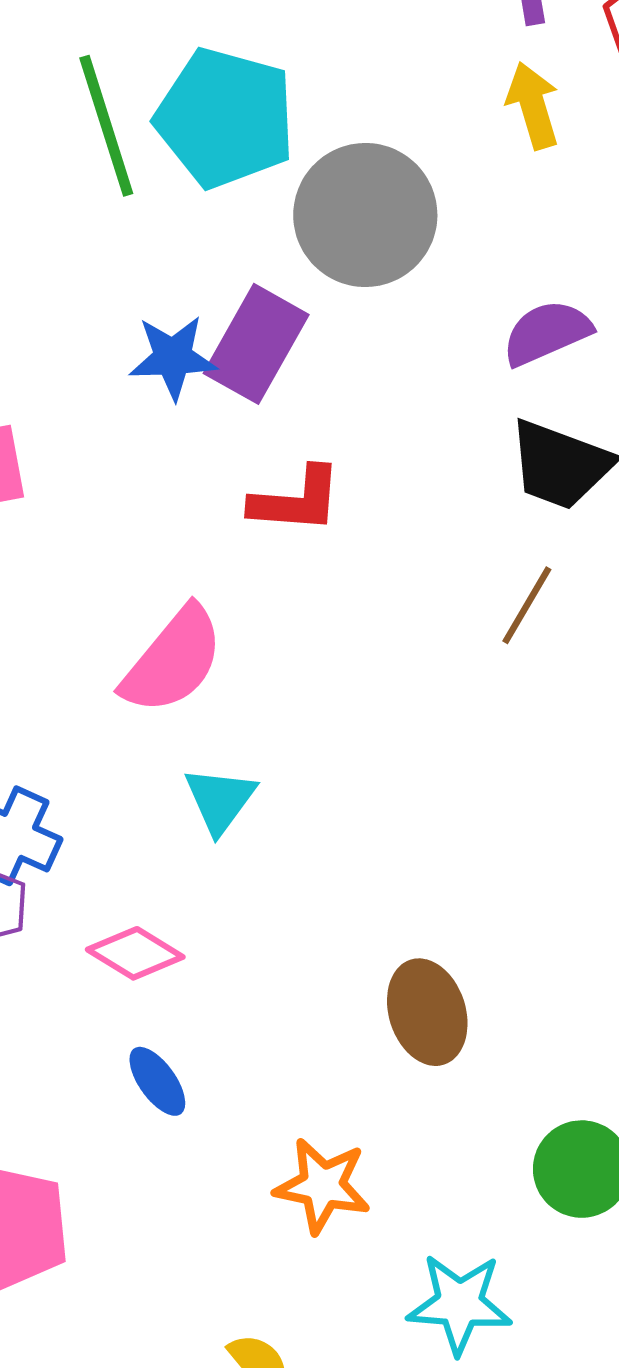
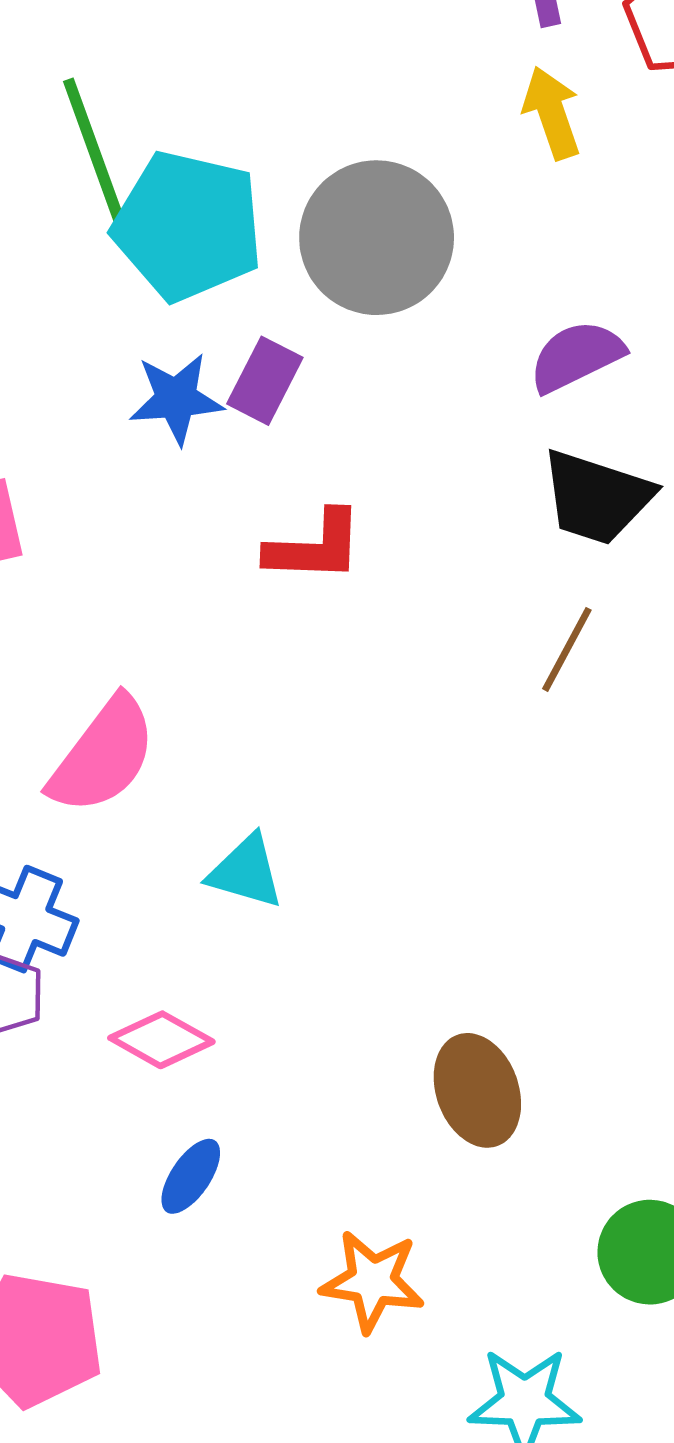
cyan pentagon: (225, 118) -> (188, 226), moved
purple rectangle: (256, 344) -> (265, 381), size x0.7
pink semicircle: (173, 660) -> (103, 756), moved
cyan triangle: (220, 800) -> (246, 872), turned -48
blue ellipse: (157, 1081) -> (191, 1176), turned 72

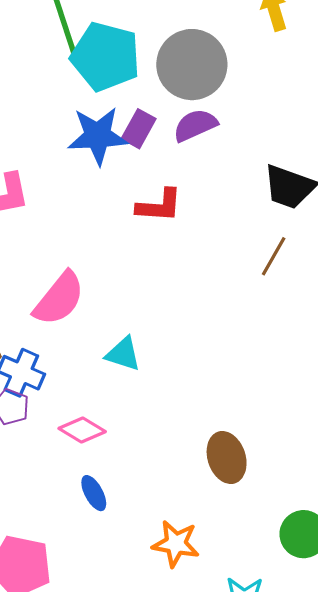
purple semicircle: (576, 356) -> (195, 125), moved
blue star: (176, 399) -> (98, 136), size x1.4
blue ellipse: (191, 1176) -> (94, 493), turned -64

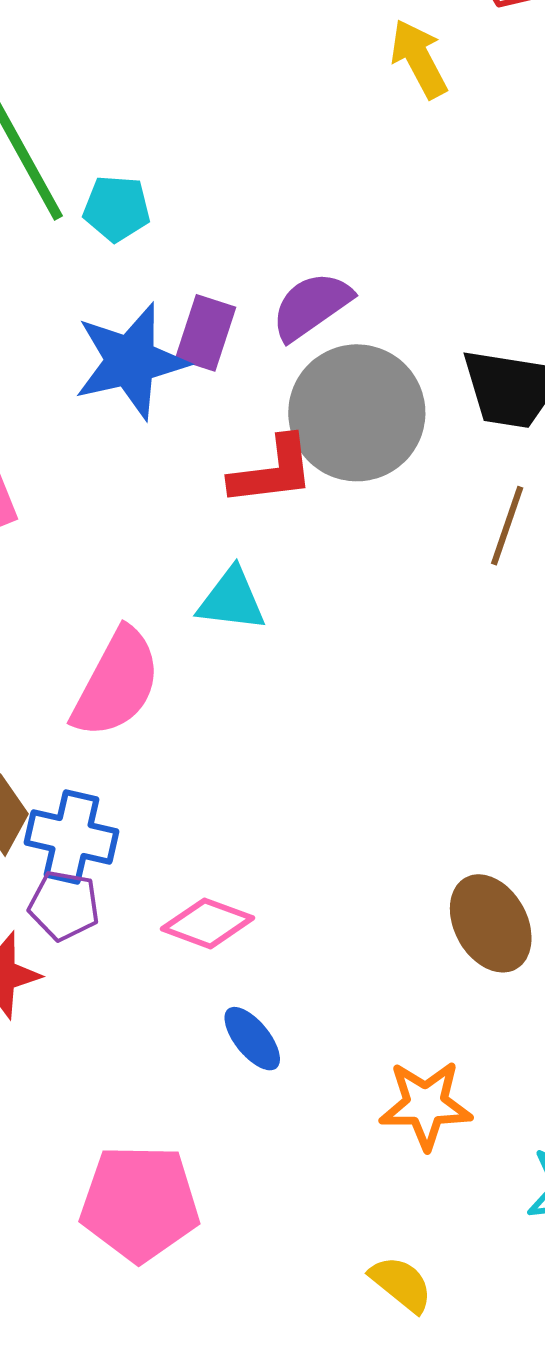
cyan pentagon: (105, 57) -> (117, 208), size x0.5
gray circle: (192, 65) -> (357, 413), moved
cyan triangle: (123, 354) -> (232, 600), moved

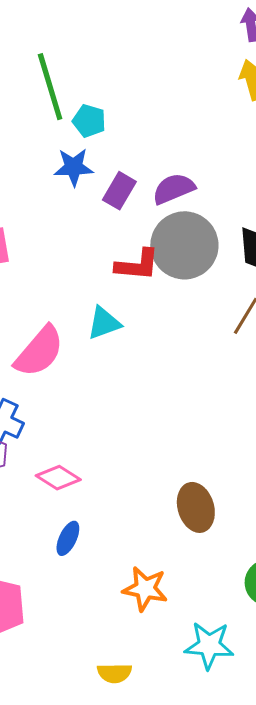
blue star: (131, 361) -> (74, 167), moved, size x0.7
cyan triangle: (232, 600) -> (104, 323), turned -39
blue ellipse: (252, 1039) -> (68, 538), turned 52
yellow semicircle: (401, 1284) -> (114, 673), turned 128

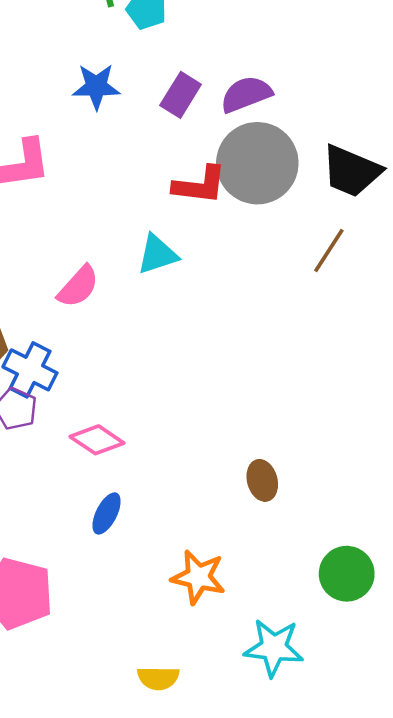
blue star: (74, 167) -> (96, 87), moved
pink semicircle: (39, 351) -> (78, 287), size x0.7
brown ellipse: (196, 507) -> (262, 480), size x0.7

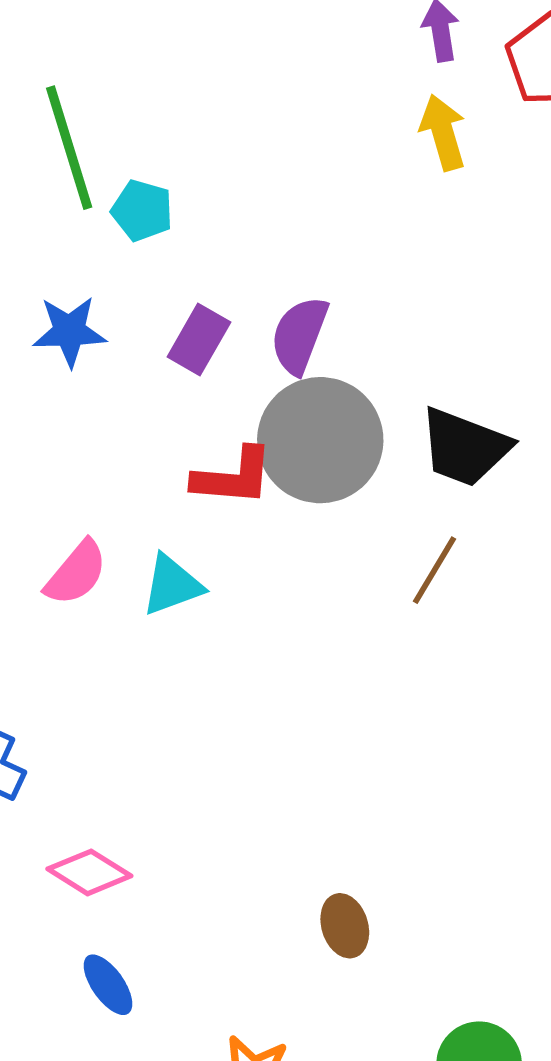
purple semicircle: (246, 94) -> (299, 335), turned -46
pink semicircle: (78, 287) -> (76, 573), moved
blue ellipse: (107, 513) -> (108, 985), turned -60

